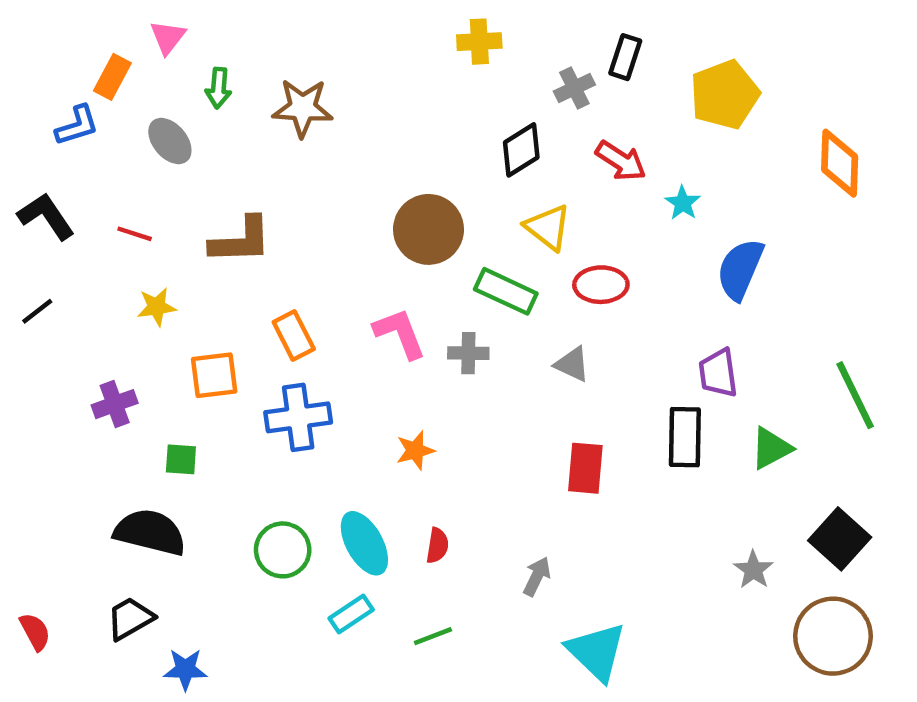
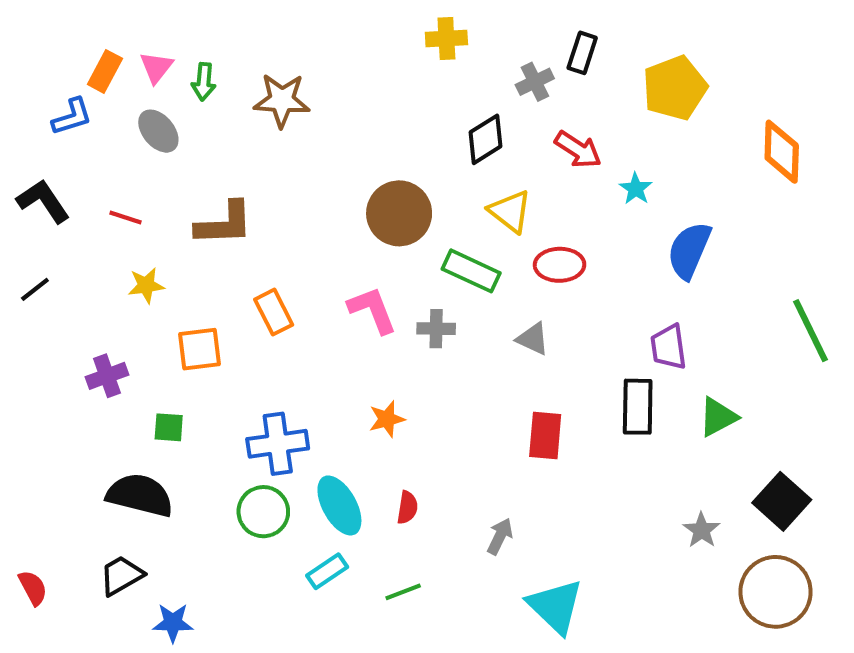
pink triangle: (168, 37) -> (156, 67), moved
green line: (855, 395) -> (811, 331), moved
blue cross: (298, 417) -> (278, 444), moved

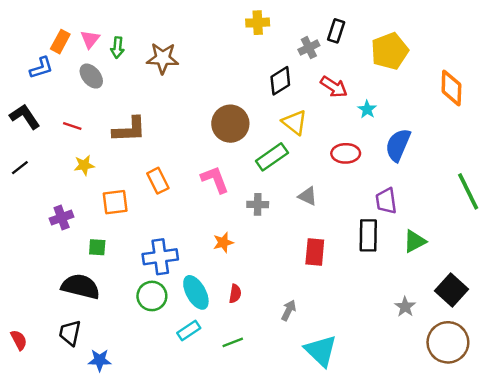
red ellipse: (560, 265) -> (346, 153), moved
green rectangle: (471, 271) -> (272, 157), turned -60
gray cross: (436, 329) -> (258, 204), moved
black trapezoid: (121, 575) -> (70, 333), turned -48

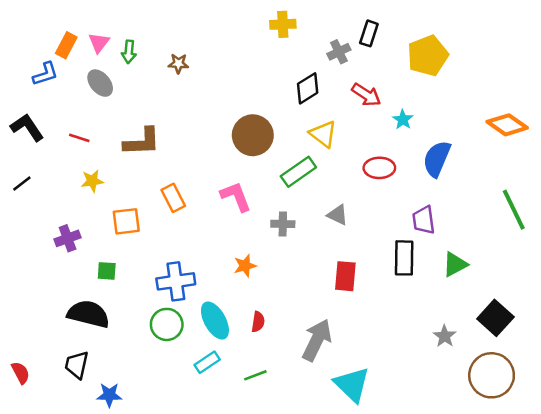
brown star: (163, 58) -> (178, 63), size x0.6
orange diamond: (451, 88) -> (507, 125), moved, turned -57
gray arrow: (289, 310) -> (317, 340), size x1.8

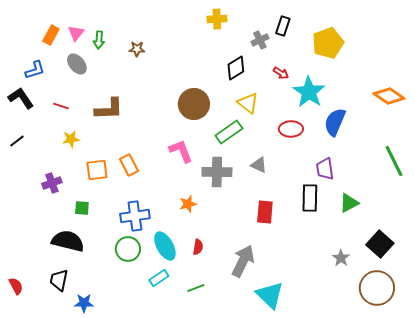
blue L-shape: (45, 74) -> (35, 70), moved
red arrow: (366, 95) -> (281, 73), size x0.7
cyan star: (403, 120) -> (309, 92), size x2.0
orange rectangle: (173, 198) -> (129, 165), moved
gray cross: (283, 224) -> (217, 172), size x1.6

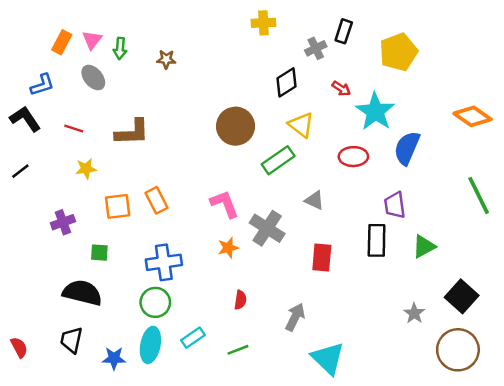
pink L-shape: (181, 151) -> (225, 204), moved
gray cross: (217, 172) -> (267, 228), moved, turned 32
cyan ellipse: (165, 246) -> (150, 345), moved, turned 40
gray arrow: (243, 261) -> (295, 317), size x0.7
blue star: (84, 303) -> (114, 358), moved

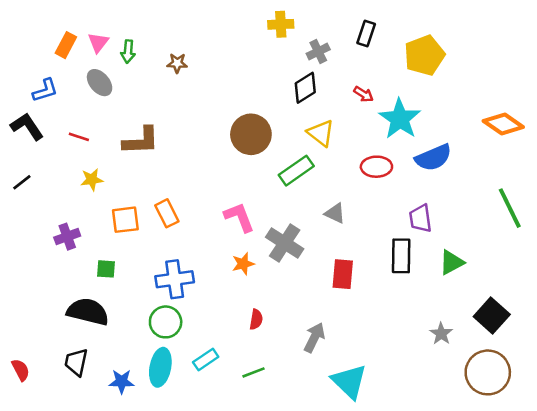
gray cross: (316, 48) -> (318, 52), moved
blue semicircle: (407, 148) -> (433, 158), turned -136

